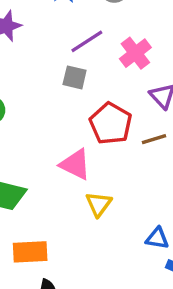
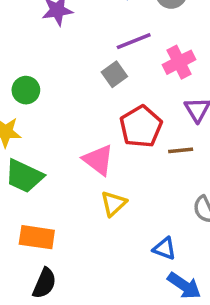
gray square: (75, 77) -> (114, 74), turned 30

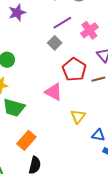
yellow triangle: (114, 203) -> (78, 116), moved
orange rectangle: (37, 237) -> (26, 140), turned -48

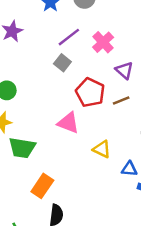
yellow triangle: (78, 116) -> (102, 149), turned -35

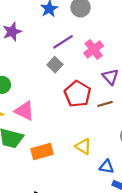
pink triangle: (68, 123) -> (24, 111), moved
orange rectangle: (42, 186) -> (42, 152), moved, turned 35

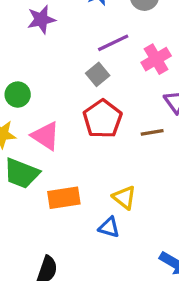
red pentagon: (78, 94) -> (103, 119), moved
brown line: (105, 104) -> (152, 132), moved
blue triangle: (107, 167) -> (109, 227), moved

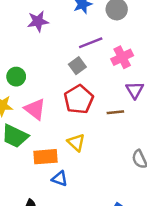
yellow triangle: (124, 197) -> (76, 142), moved
blue triangle: (109, 227) -> (60, 179), moved

